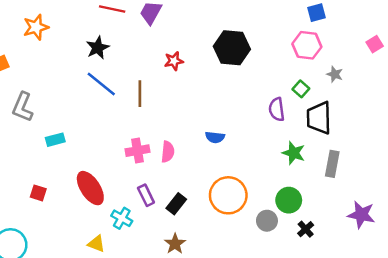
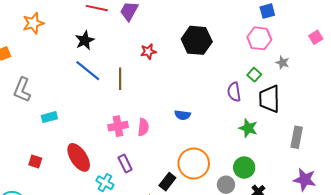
gray rectangle: (332, 164) -> (297, 137), moved
black rectangle: (176, 204) -> (167, 182), moved

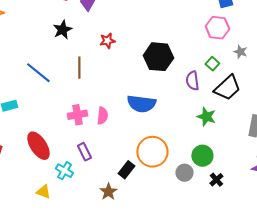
black star: (85, 40) -> (62, 30), moved
black hexagon: (197, 40) -> (158, 57), moved
blue line: (88, 71) -> (38, 73), moved
black trapezoid: (269, 99) -> (227, 88), turned -132
blue semicircle: (183, 115) -> (141, 104), size x1.8

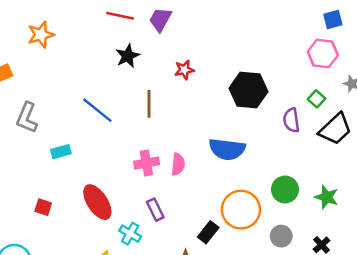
green star: (206, 117) -> (327, 197), moved
green circle: (202, 156) -> (285, 189), moved

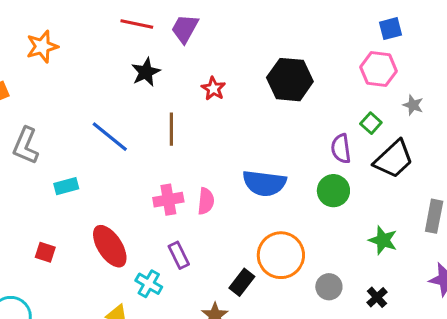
red star: (184, 70) -> (213, 89), turned -30
black hexagon: (248, 90) -> (290, 80), moved
green circle: (285, 189) -> (333, 191), moved

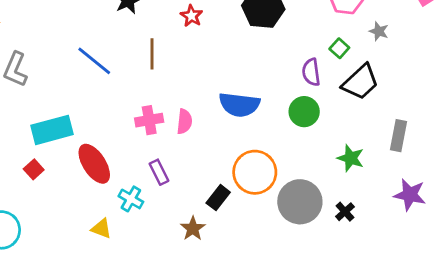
cyan rectangle: (66, 186) -> (52, 130), moved, size x1.8
red square: (45, 252) -> (34, 169), turned 30
gray circle: (329, 287) -> (300, 202), size x1.8

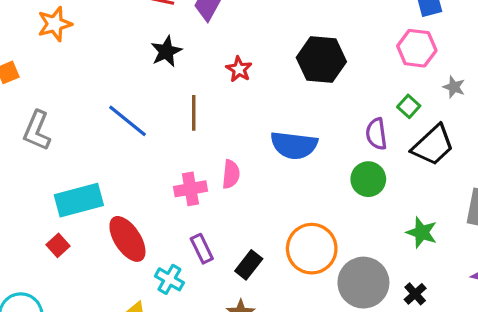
blue semicircle: (239, 105) -> (294, 145), moved
pink semicircle: (184, 121) -> (231, 174), moved
black rectangle: (218, 198) -> (249, 265), moved

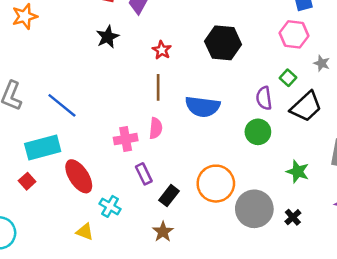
brown line: (194, 113) -> (158, 87), moved
blue line: (127, 121) -> (62, 105), moved
purple rectangle: (202, 249) -> (144, 174), moved

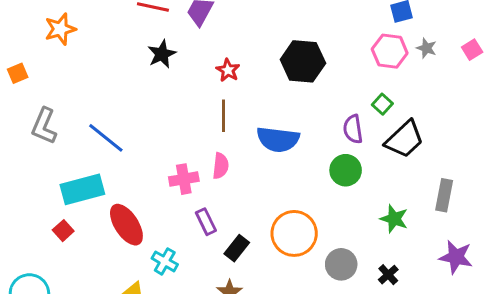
gray star: (322, 63) -> (426, 48), moved
gray circle: (254, 209) -> (341, 264), size x0.7

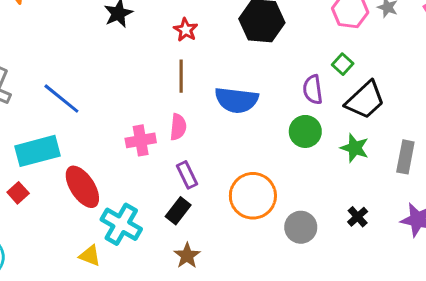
green star: (394, 219) -> (355, 148), moved
purple rectangle: (206, 222) -> (187, 175), moved
black rectangle: (237, 248) -> (178, 211), moved
cyan cross: (165, 261) -> (121, 224), size x1.5
black cross: (388, 275) -> (358, 217), moved

